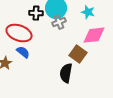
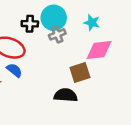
brown square: (78, 54) -> (80, 73), turned 36
black semicircle: (66, 73) -> (66, 95), turned 84

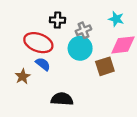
cyan circle: (54, 18) -> (80, 48), moved
black semicircle: (66, 95) -> (62, 99), moved

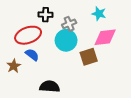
red ellipse: (38, 43) -> (28, 35), turned -40

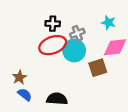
red ellipse: (28, 35) -> (53, 45), moved
blue semicircle: (32, 55) -> (25, 95), moved

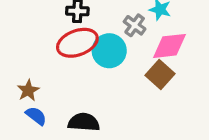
gray cross: (77, 33) -> (135, 25), moved, turned -32
brown square: (98, 68) -> (160, 75), moved, turned -30

